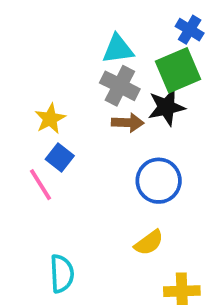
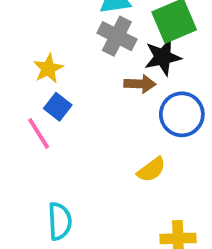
brown arrow: (128, 123) -> (140, 84), moved
blue circle: (159, 181) -> (182, 114), moved
yellow semicircle: (149, 243) -> (151, 170), moved

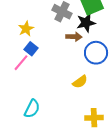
pink line: (39, 133) -> (21, 63), turned 72
cyan semicircle: (60, 221) -> (32, 109), turned 30

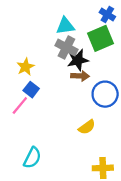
black star: (86, 23) -> (78, 60), moved

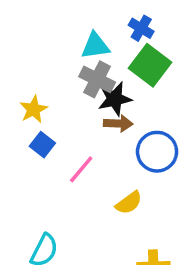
blue cross: (107, 15) -> (141, 28), moved
green square: (101, 38) -> (150, 65), turned -30
pink line: (20, 105) -> (81, 169), moved

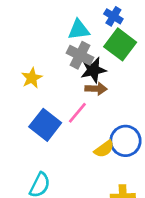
blue square: (42, 145) -> (45, 125), moved, size x1.6
blue circle: (157, 152) -> (125, 141), moved
pink line: (81, 169) -> (77, 113), moved

